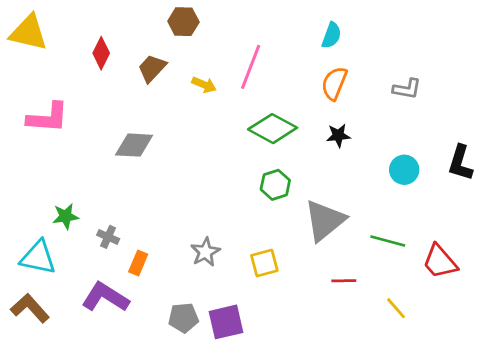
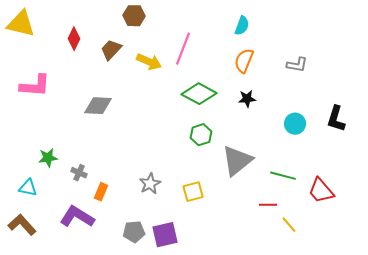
yellow arrow: (204, 85) -> (149, 62), size x1.4
cyan triangle: (38, 257) -> (28, 188), size x0.7
red line: (344, 281) -> (268, 205), moved

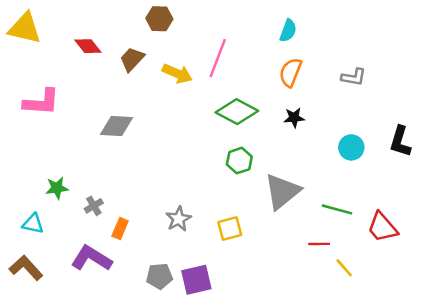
red diamond: (74, 39) -> (88, 46), turned -65
gray cross: (79, 173) -> (94, 206), turned 35

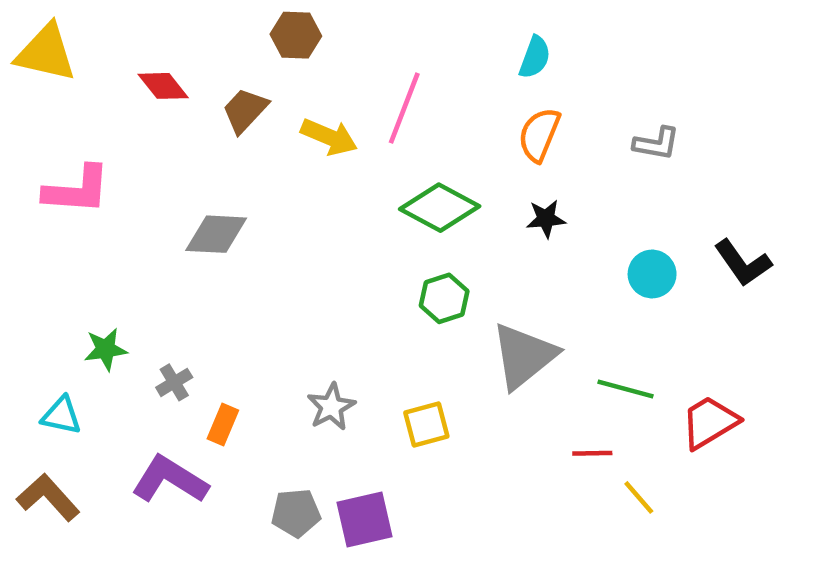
black L-shape: (400, 141) -> (743, 263), turned -52
red trapezoid: (382, 227) -> (710, 422), turned 100

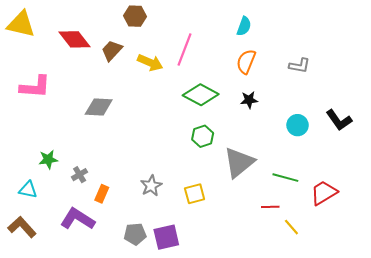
red diamond: (163, 86) -> (74, 39), size x1.4

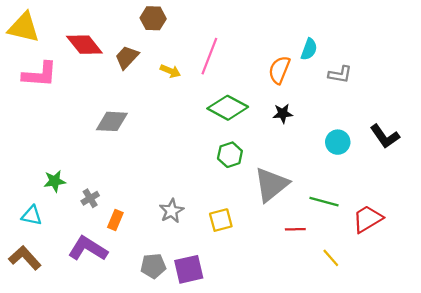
cyan semicircle: (244, 26) -> (309, 49), moved
yellow arrow: (150, 63) -> (170, 71), size x0.7
pink L-shape: (35, 87) -> (40, 74), moved
red line: (270, 207) -> (295, 229), moved

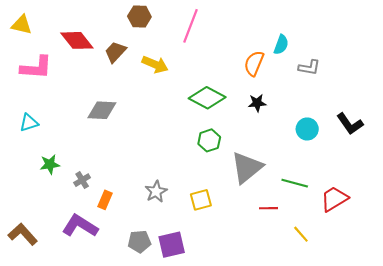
yellow triangle: (24, 27) -> (22, 25), size x0.7
pink line: (209, 56) -> (190, 26), moved
yellow arrow: (170, 71) -> (155, 64), size x1.4
cyan triangle: (32, 215) -> (29, 123), moved, turned -30

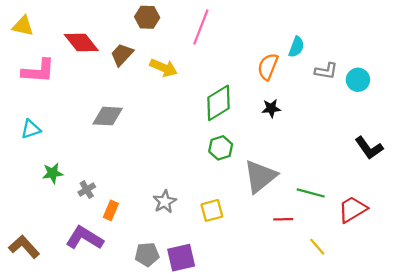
green diamond: (207, 98) -> (218, 103), turned -60
black L-shape: (350, 124) -> (369, 148), moved
cyan circle: (307, 129) -> (358, 80), moved

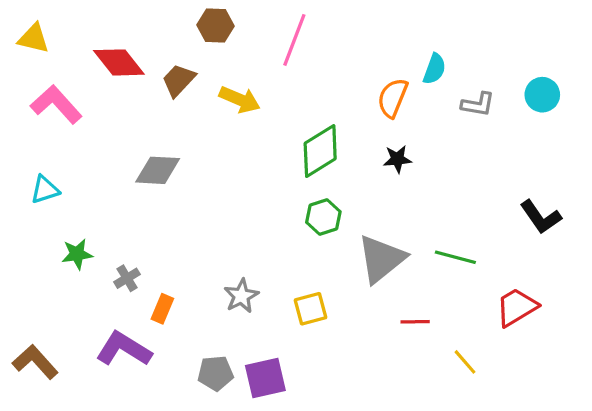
pink L-shape: (38, 71) -> (56, 104), turned -136
cyan circle: (358, 80) -> (542, 95), moved
green line: (311, 193) -> (455, 257), moved

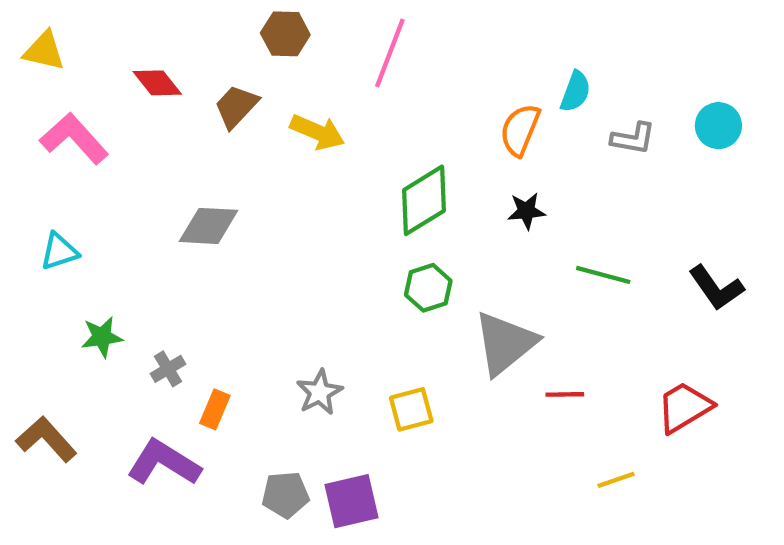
red diamond: (119, 62) -> (157, 83), size x0.7
green line: (455, 257) -> (603, 275), moved
red line: (415, 322) -> (565, 394), moved
brown L-shape: (35, 362) -> (46, 439), moved
yellow line: (465, 362) -> (616, 480), turned -68

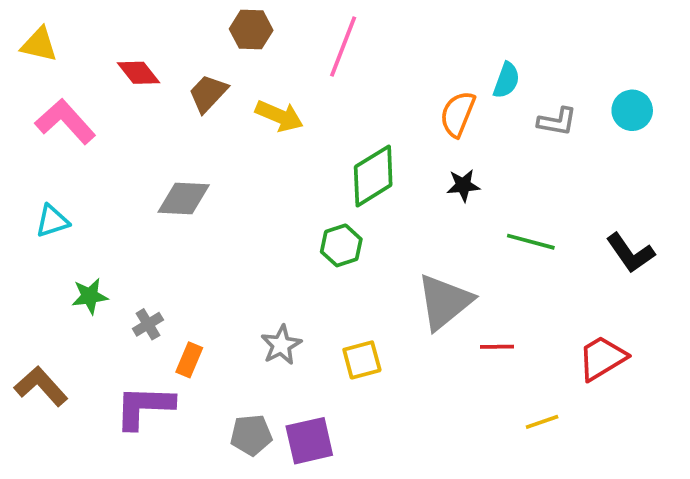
green hexagon: (428, 288) -> (341, 245), moved
purple L-shape: (164, 463) -> (144, 407), turned -30

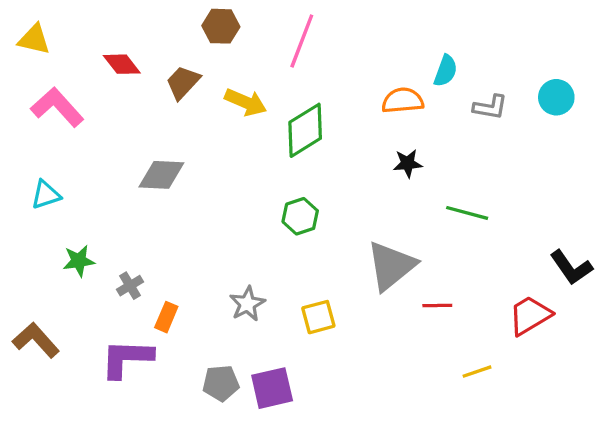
orange semicircle: (458, 114) -> (403, 101), turned 63
green diamond: (373, 176) -> (305, 130), moved
black L-shape: (630, 253) -> (571, 267), moved

